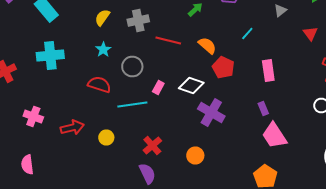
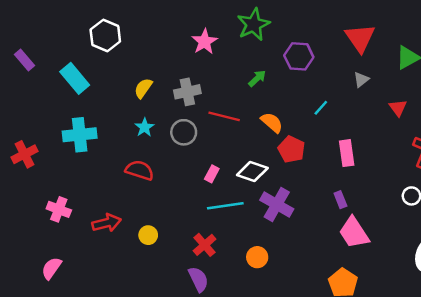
gray circle: (132, 66) -> (184, 132), moved
cyan line: (132, 104) -> (225, 206), moved
pink semicircle: (27, 164) -> (51, 268), turned 42

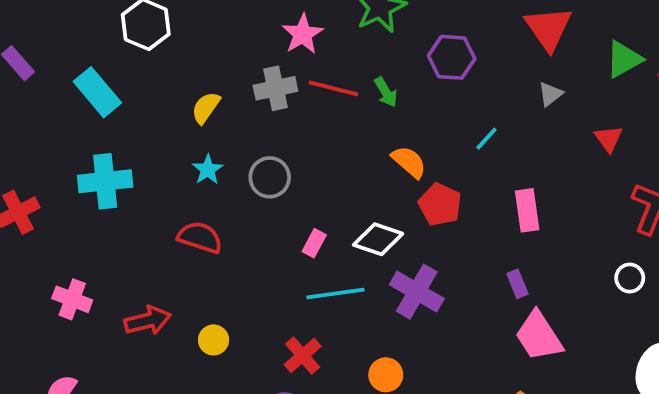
green arrow: (257, 78) -> (386, 92), turned 102
gray cross: (187, 92) -> (275, 88), moved
red line: (224, 116) -> (334, 88), moved

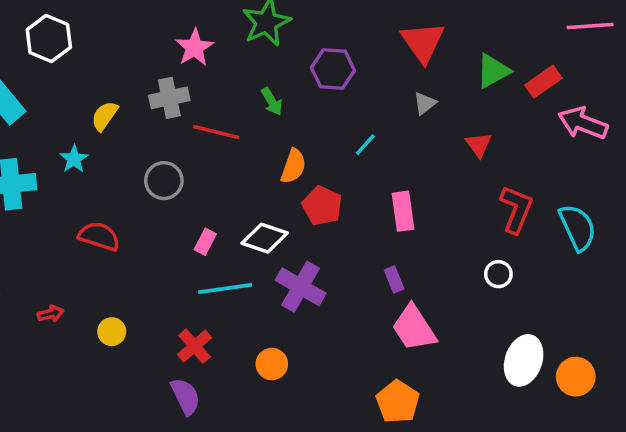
red line: (334, 88) -> (216, 132), moved
orange semicircle: (409, 162) -> (293, 166), turned 68
cyan star: (208, 170) -> (74, 159), moved
red arrow: (148, 321) -> (51, 314), size x0.6

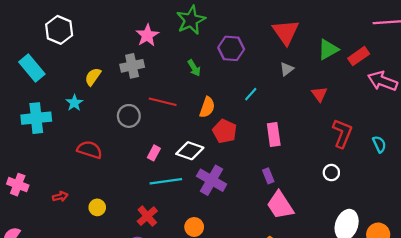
red line: (216, 132) -> (163, 102), moved
cyan semicircle: (578, 227) -> (379, 144), size x0.6

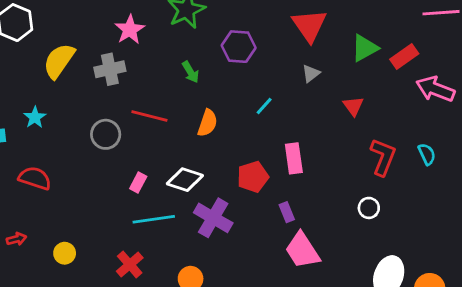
yellow semicircle: (93, 77) -> (59, 61), moved, size x1.5
red pentagon: (225, 131) -> (253, 177), moved, turned 30
cyan semicircle: (379, 144) -> (427, 154), moved
red semicircle: (90, 150) -> (35, 178), moved

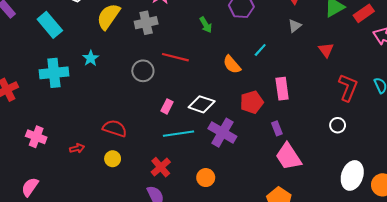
orange semicircle: (208, 123) -> (232, 65), moved, turned 120
red semicircle: (35, 178) -> (115, 128), moved

